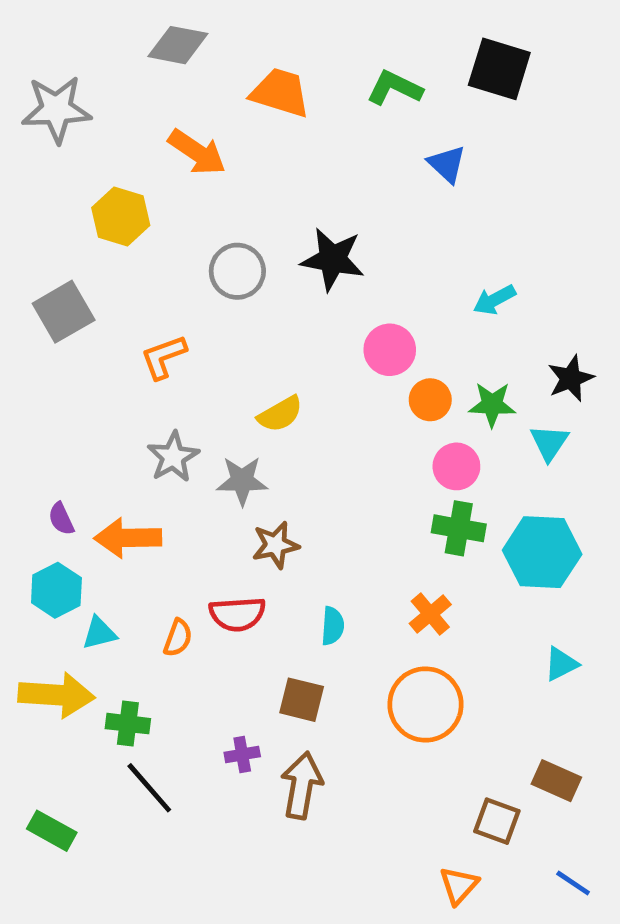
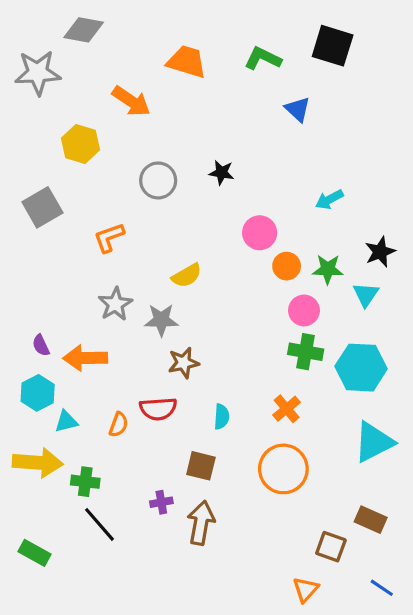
gray diamond: (178, 45) -> (84, 30), moved
black star: (333, 259) -> (222, 173), size x0.6
cyan triangle: (561, 664) -> (374, 442), size x1.8

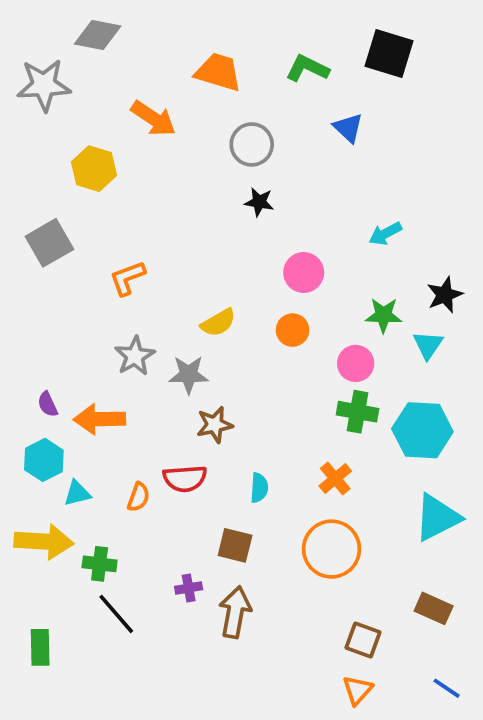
gray circle: (158, 180) -> (252, 144), moved
orange circle: (287, 266) -> (293, 330), moved
brown square: (331, 547) -> (363, 640), moved
green rectangle: (35, 553) -> (40, 647), turned 60

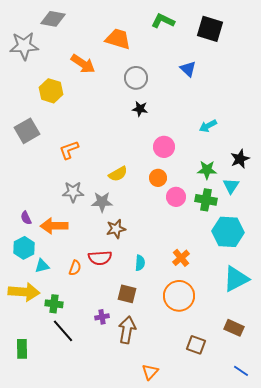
green L-shape: (307, 68) -> (163, 21), moved
gray star: (135, 356) -> (73, 192), turned 30
pink circle: (356, 363) -> (176, 197), moved
green cross: (357, 412) -> (206, 200), moved
orange triangle: (357, 690) -> (150, 372), moved

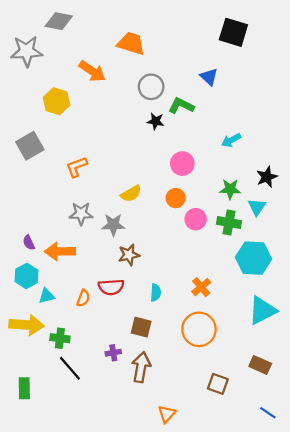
green L-shape: (163, 21) -> (181, 106), moved

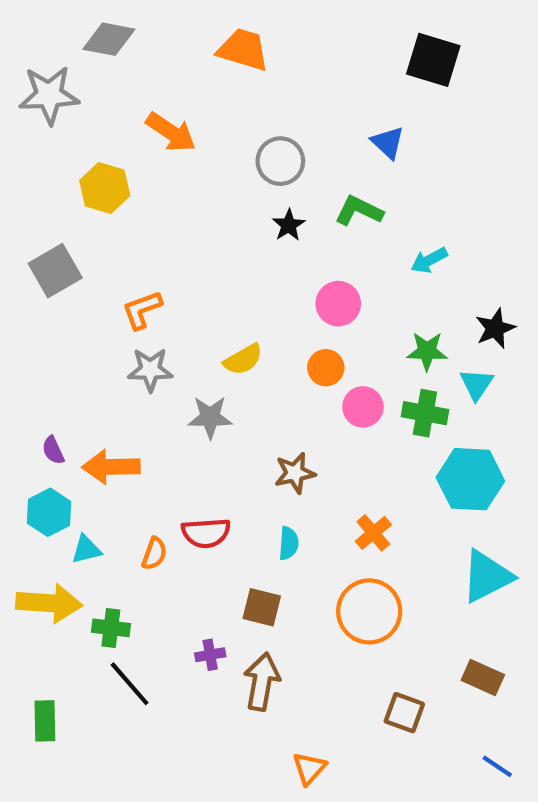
orange trapezoid: (131, 43) -> (243, 50), moved
green L-shape: (181, 106) -> (359, 211), moved
black star: (156, 121) -> (289, 225), turned 30
gray star: (81, 214) -> (150, 370), moved
brown star: (129, 255) -> (295, 473), moved

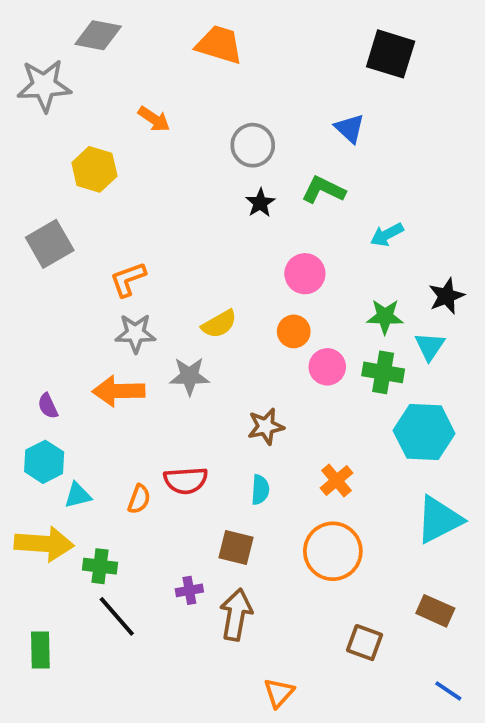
orange arrow: (171, 132) -> (154, 119), size x0.7
orange arrow: (111, 467) -> (119, 391), moved

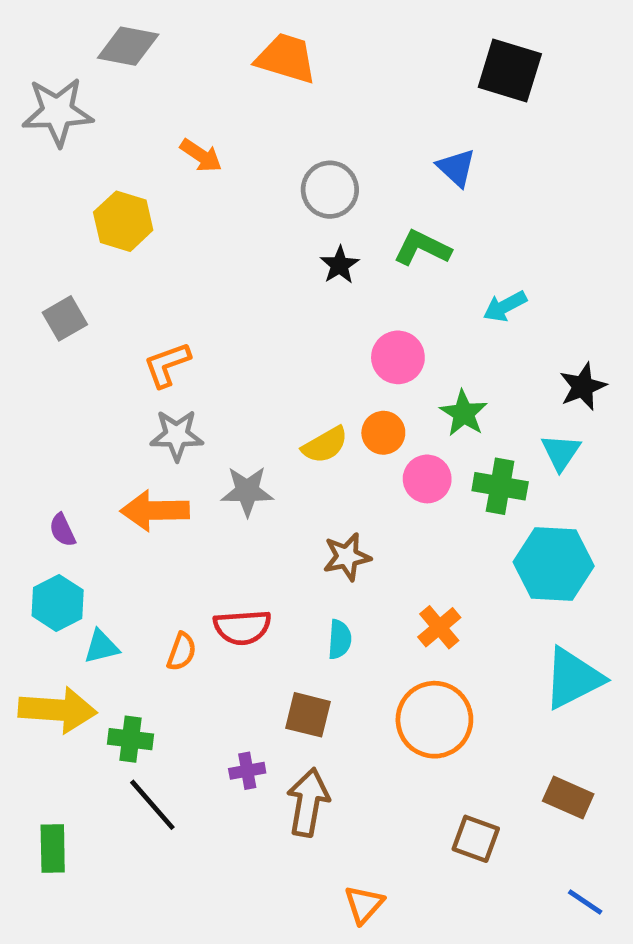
gray square: (50, 244) -> (65, 318), size x0.7
green star: (385, 317) -> (464, 413), moved, turned 30
yellow semicircle: (219, 324) -> (325, 445), moved

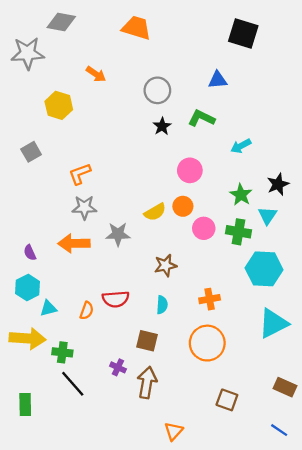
blue triangle: (456, 168) -> (218, 80), turned -48
green star: (464, 413) -> (241, 195), moved
orange cross: (439, 627) -> (210, 299), turned 30
purple cross: (247, 771) -> (118, 367), turned 35
brown rectangle: (568, 797) -> (285, 387), moved

